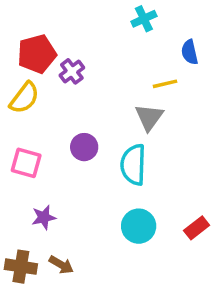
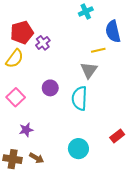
blue semicircle: (190, 52) -> (113, 31), size x1.5
pink square: (26, 163) -> (16, 97), turned 30
cyan circle: (139, 226) -> (78, 149), moved

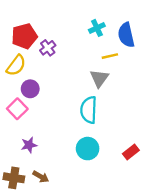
cyan cross: (86, 12) -> (97, 28), moved
purple circle: (50, 88) -> (30, 89), moved
cyan circle: (78, 149) -> (88, 149), moved

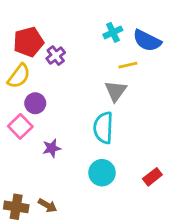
blue semicircle: (126, 35) -> (147, 41), turned -50
purple star: (29, 145) -> (52, 148), moved

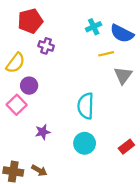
red pentagon: (28, 42) -> (30, 21), moved
purple cross: (56, 56) -> (46, 46), turned -35
gray triangle: (116, 91) -> (123, 75), moved
purple star: (52, 148) -> (43, 132), moved

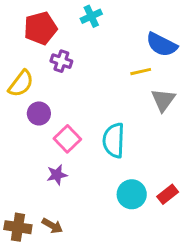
cyan cross: (94, 27) -> (91, 16), moved
pink square: (17, 105) -> (67, 139), moved
cyan circle: (85, 143) -> (132, 194), moved

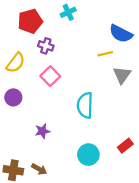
purple circle: (39, 113) -> (13, 97), moved
pink square: (67, 139) -> (50, 76), moved
cyan circle: (132, 194) -> (88, 155), moved

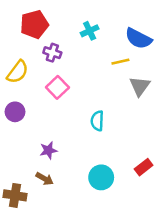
cyan cross: (68, 12) -> (90, 31), moved
cyan semicircle: (85, 105) -> (97, 121), size x0.7
brown arrow: (39, 169) -> (45, 179), moved

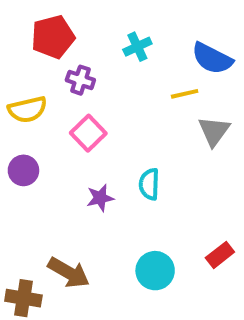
yellow semicircle: (18, 72) -> (27, 110), turned 40
purple star: (48, 150) -> (100, 198), moved
brown arrow: (45, 179) -> (69, 273), size x1.5

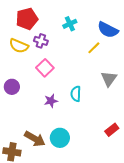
yellow line: (185, 94) -> (94, 48), turned -32
yellow semicircle: (27, 110) -> (19, 46), moved, turned 36
gray triangle: (214, 131) -> (109, 79), moved
cyan circle: (155, 271) -> (60, 138), moved

